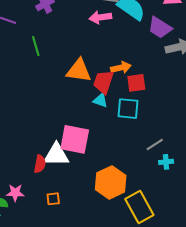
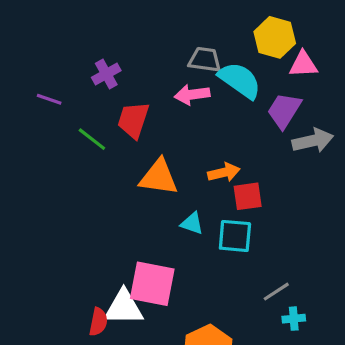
purple trapezoid: (160, 28) -> (284, 110), turned 90
green line: (36, 46) -> (92, 139), turned -36
red trapezoid: (103, 82) -> (133, 120), moved

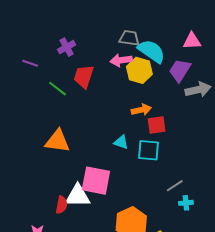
yellow hexagon: (275, 37) -> (139, 70), moved
orange triangle: (159, 177) -> (57, 141), moved

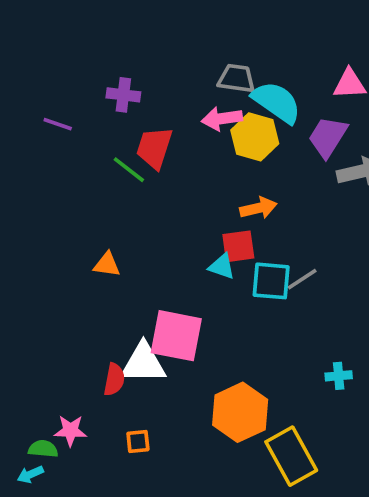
purple cross: (67, 47) -> (123, 95), turned 36
green line: (57, 89) -> (129, 170), moved
red square: (157, 125) -> (238, 246), moved
orange triangle: (57, 141) -> (107, 265), size x0.6
gray line: (175, 186) -> (302, 279), moved

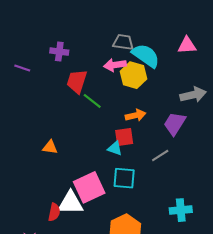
purple trapezoid: (328, 137) -> (175, 124), moved
green line: (129, 170) -> (92, 101), moved
cyan square: (271, 281) -> (124, 178), moved
pink square: (176, 336) -> (89, 187), turned -36
cyan cross: (339, 376) -> (181, 210), size x1.5

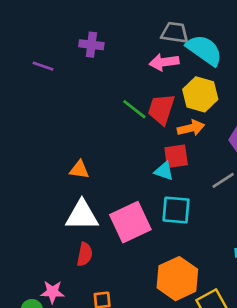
yellow hexagon: (133, 75) -> (200, 94), moved
red trapezoid: (77, 81) -> (161, 109), moved
white triangle: (71, 203) -> (82, 215), moved

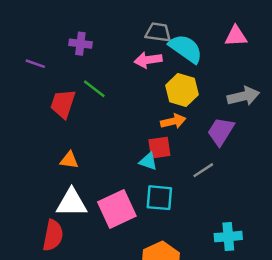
green line: (134, 109) -> (94, 89), moved
red trapezoid: (161, 109) -> (63, 104), moved
red semicircle: (85, 254) -> (53, 235), moved, size x1.4

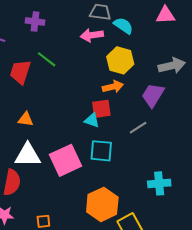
cyan semicircle: (186, 49) -> (123, 26), size x0.7

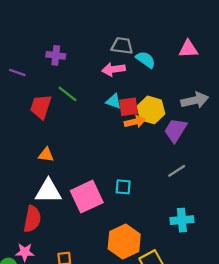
yellow hexagon: (120, 60) -> (151, 110), moved
red square: (101, 109) -> (128, 107), moved
cyan triangle: (92, 120) -> (113, 101), moved
gray line: (138, 128) -> (177, 171), moved
cyan square: (101, 151) -> (123, 187), size x0.7

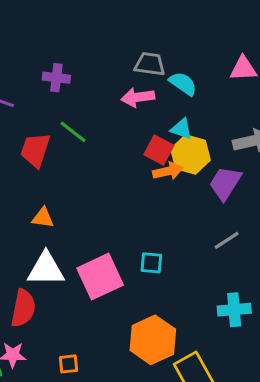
cyan triangle: (113, 101) -> (181, 129), moved
red square: (128, 107) -> (159, 150), turned 36

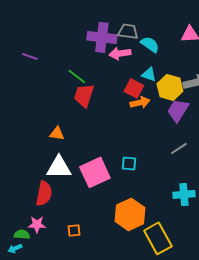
purple cross: (56, 78) -> (102, 37), moved, size x1.6
red trapezoid: (35, 150) -> (84, 95), moved
yellow hexagon: (191, 154) -> (170, 87), moved

